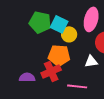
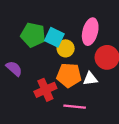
orange pentagon: (59, 55) -> (69, 75), moved
purple semicircle: (27, 77) -> (14, 69), moved, turned 42

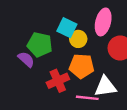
green pentagon: (33, 35) -> (40, 45), moved
white triangle: (90, 79) -> (105, 86), moved, size x1.5

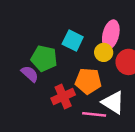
yellow circle: (78, 39) -> (104, 52), moved
white triangle: (105, 86) -> (113, 102), turned 40

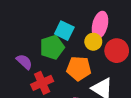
green pentagon: (44, 58) -> (52, 47), moved, turned -30
red cross: (63, 96) -> (42, 83), moved

